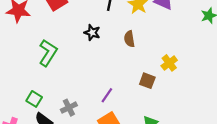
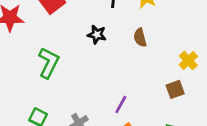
brown square: (147, 81) -> (175, 89), moved, turned -35

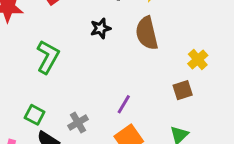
black star: (97, 35) -> (101, 28), turned -30
brown semicircle: (140, 38) -> (147, 33), size x1.6

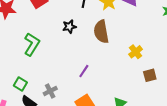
brown square: (183, 90) -> (150, 75), moved
purple line: (124, 104) -> (84, 71), moved

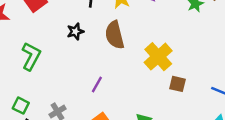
yellow cross: (136, 52) -> (158, 57), size x1.6
brown square: (150, 75) -> (177, 84), turned 32

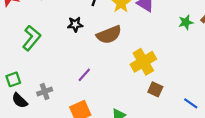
brown semicircle: (115, 35) -> (109, 35), turned -110
green square: (21, 106) -> (13, 79), turned 32

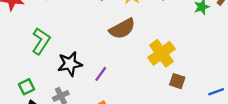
black star: (75, 24) -> (70, 64), moved, size x1.5
blue line: (191, 103) -> (216, 92), turned -48

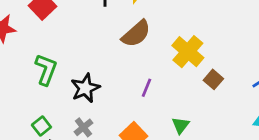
purple line: (101, 74) -> (146, 88), moved
brown square: (177, 81) -> (213, 79), turned 35

